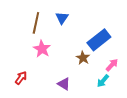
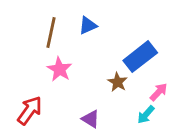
blue triangle: (62, 18) -> (88, 25), turned 32
red arrow: (21, 78) -> (30, 110), size x1.5

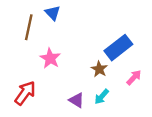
blue triangle: (88, 25) -> (53, 13), moved, turned -49
brown line: (51, 32) -> (29, 27), moved
cyan arrow: (146, 115) -> (102, 97), moved

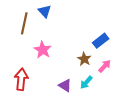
blue rectangle: (118, 48) -> (101, 41), size x0.7
pink arrow: (134, 77) -> (105, 66), moved
red arrow: (25, 93) -> (21, 79), turned -30

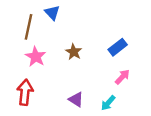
pink star: (43, 50) -> (36, 57), moved
brown star: (84, 59) -> (74, 52), moved
cyan arrow: (86, 82) -> (108, 103), moved

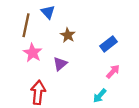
brown star: (74, 52) -> (68, 35), moved
red arrow: (25, 92) -> (38, 92), moved
purple triangle: (76, 99) -> (60, 64), moved, turned 48

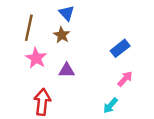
blue triangle: (48, 12) -> (67, 13), moved
brown star: (68, 35) -> (62, 35), moved
purple triangle: (60, 64) -> (67, 70), turned 40

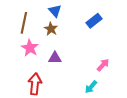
blue rectangle: (120, 48) -> (94, 21), moved

